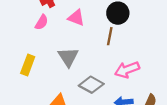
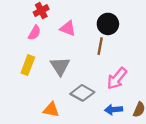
yellow rectangle: (28, 65) -> (28, 65), moved
pink arrow: (127, 70) -> (117, 78), turned -30

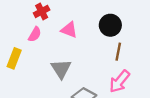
brown line: (100, 46) -> (118, 52), moved
yellow rectangle: (28, 65) -> (14, 58), moved

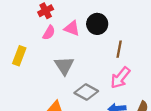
black circle: (110, 25) -> (97, 24), moved
pink semicircle: (35, 34) -> (49, 33), moved

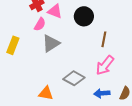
pink triangle: (72, 28) -> (55, 11), moved
gray triangle: (64, 66) -> (51, 43), moved, turned 30

